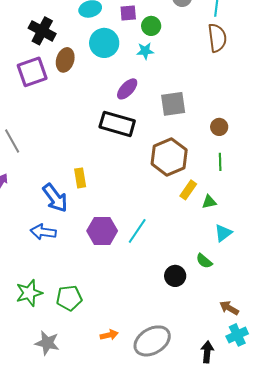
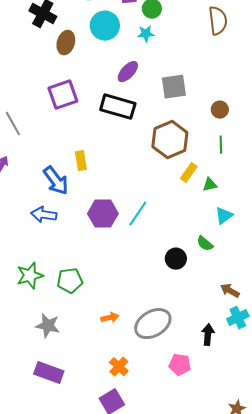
purple square: (32, 72) -> (63, 95), moved

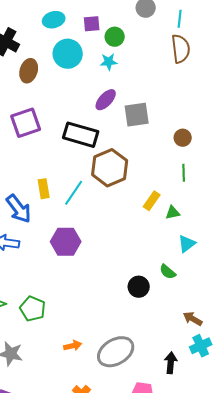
purple ellipse: (128, 72) -> (106, 100), moved
brown hexagon: (170, 140) -> (110, 168), moved
cyan line: (138, 214) -> (74, 193), moved
green pentagon: (70, 281) -> (33, 309), turned 30

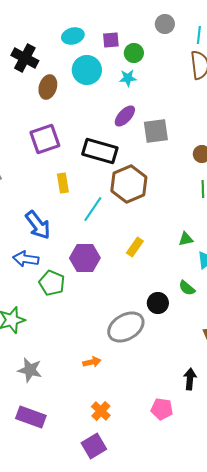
yellow rectangle: (44, 189) -> (63, 183), moved
yellow rectangle: (152, 201) -> (135, 247), moved
green triangle: (173, 213) -> (186, 239), moved
green pentagon: (33, 309) -> (52, 283), moved
gray ellipse: (116, 352) -> (126, 327), moved

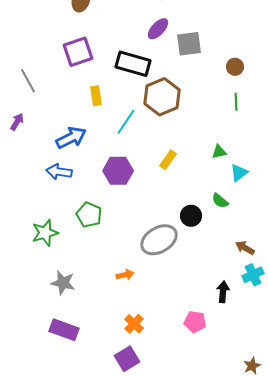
blue arrow: (38, 225) -> (71, 138), turned -80
green pentagon: (52, 283) -> (89, 215), moved

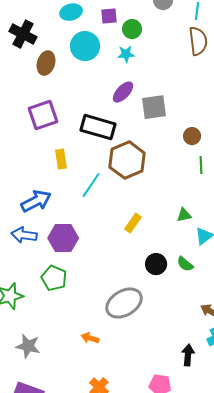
brown circle: (235, 67) -> (192, 136), moved
purple hexagon: (118, 171) -> (63, 238), moved
black circle: (191, 216) -> (156, 264), moved
orange arrow: (125, 275) -> (90, 338), turned -150

